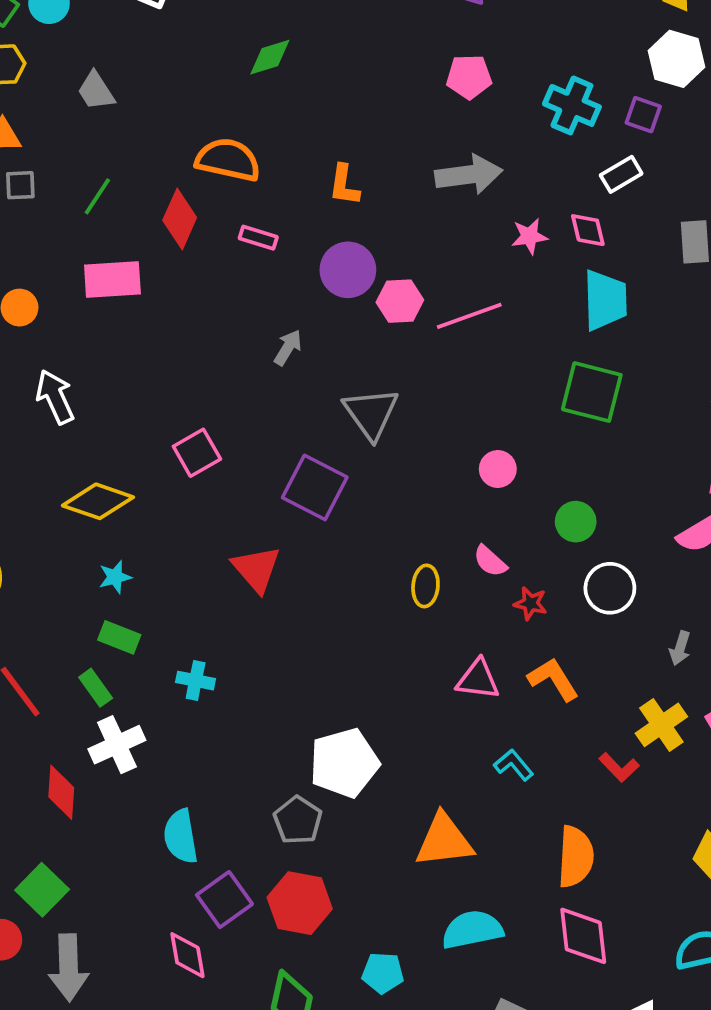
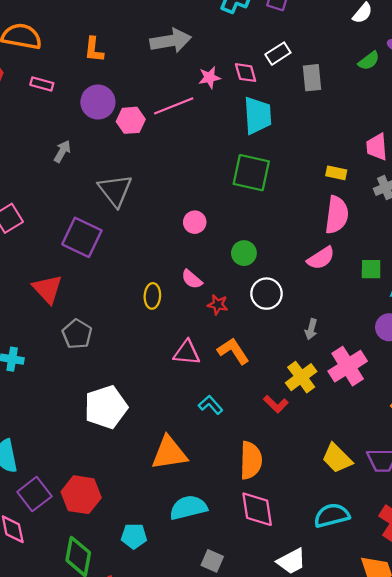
white rectangle: (621, 174) -> (278, 54), moved
pink line: (469, 316) -> (174, 106), moved
gray pentagon: (298, 820) -> (77, 334), moved

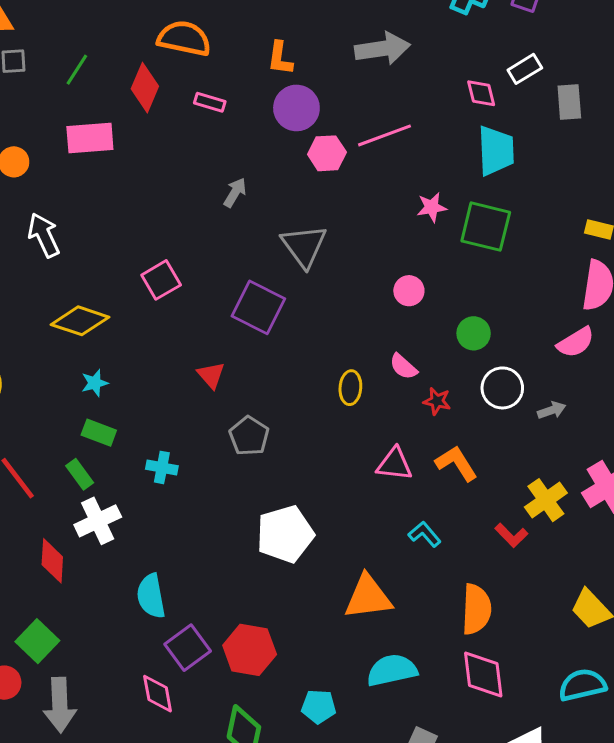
pink star: (209, 78) -> (432, 207), moved
purple circle: (98, 102) -> (296, 108), moved
red triangle: (47, 289) -> (211, 375), size x0.7
gray arrow: (311, 329) -> (552, 410), moved, turned -126

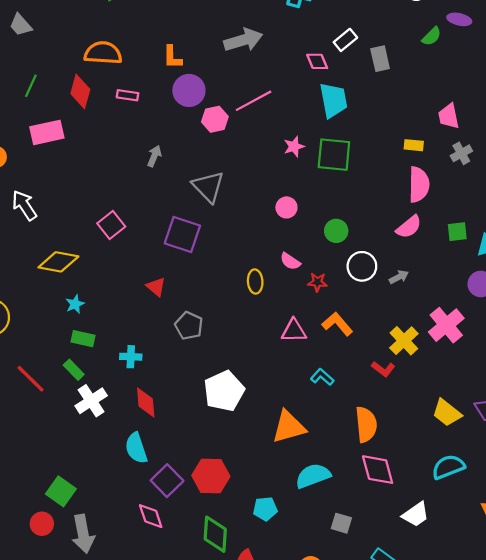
red diamond: (52, 561) -> (146, 402), moved

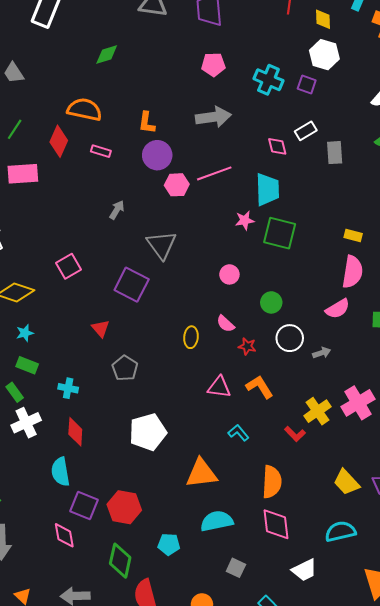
cyan trapezoid: (333, 100) -> (267, 190), moved
purple square: (167, 481) -> (84, 505), turned -32

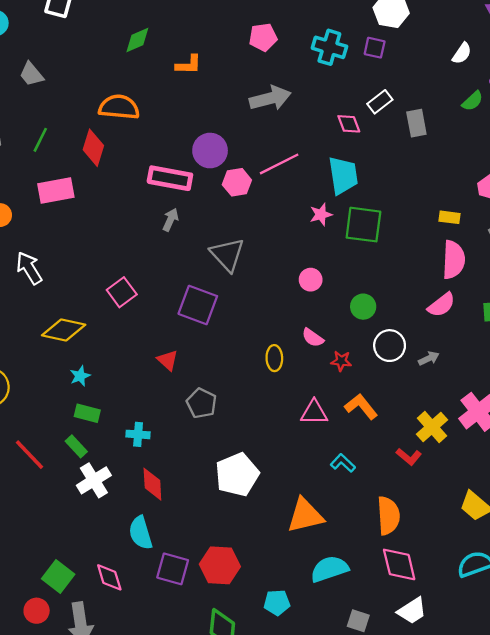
orange L-shape: (147, 123) -> (189, 65), moved, turned -90
pink rectangle: (101, 151) -> (170, 178), moved, size x1.8
pink diamond: (64, 535) -> (109, 577), moved
white trapezoid: (304, 570) -> (412, 611), moved

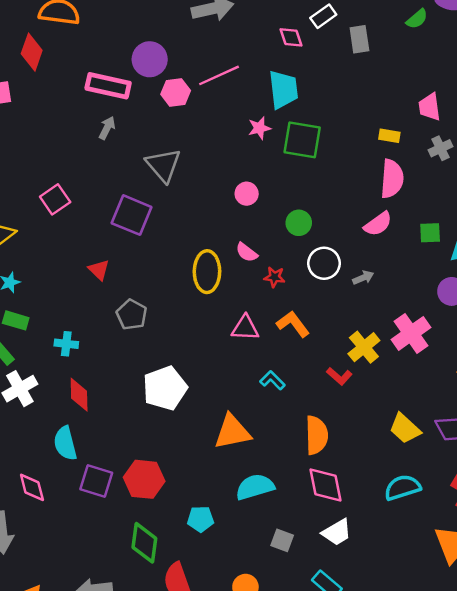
yellow ellipse: (274, 358) -> (207, 272), size x1.6

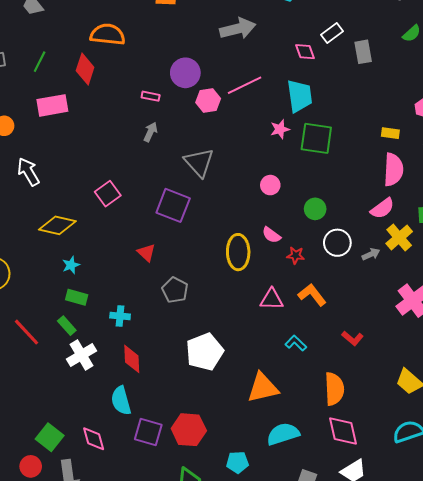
pink rectangle: (108, 86) -> (151, 96), size x0.5
yellow cross: (364, 347) -> (399, 238), moved

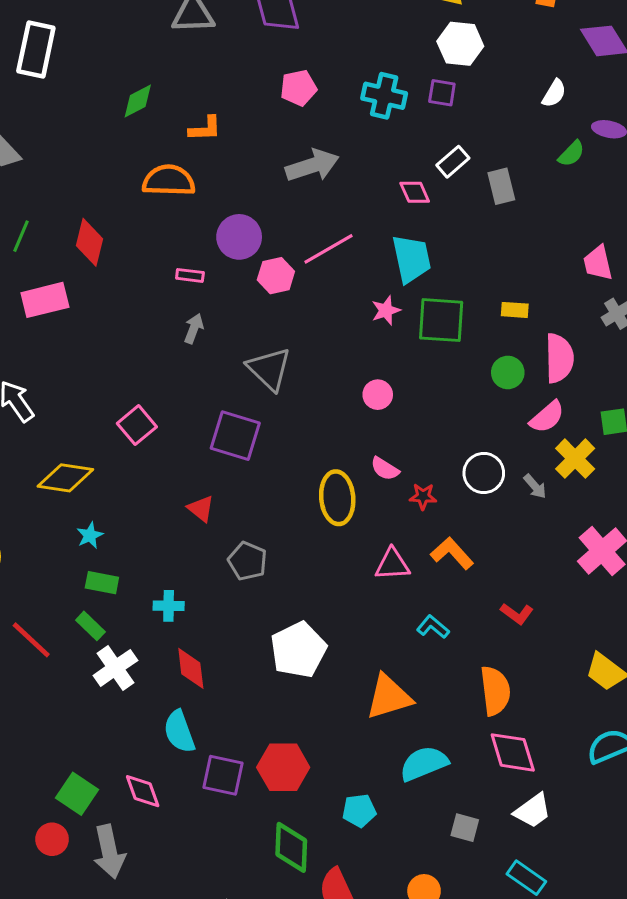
orange semicircle: (108, 34) -> (169, 181), moved
yellow rectangle: (390, 133) -> (515, 310), moved
green circle: (315, 209) -> (508, 372), moved
gray arrow: (371, 254) -> (535, 486), turned 78

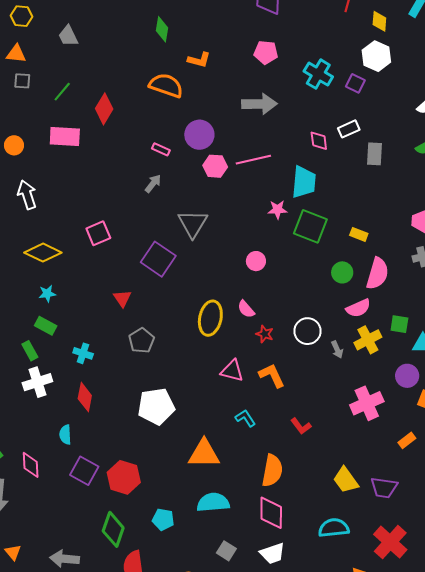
green diamond: (138, 101) -> (162, 29), turned -70
cyan semicircle: (179, 732) -> (65, 435), size x0.7

